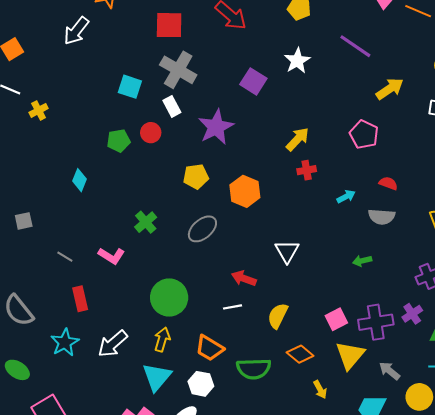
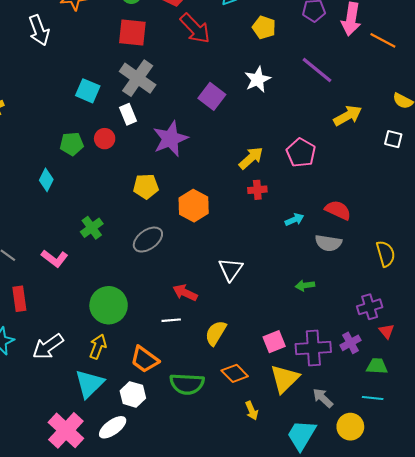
white arrow: (76, 31) -> (39, 30), turned -64
pink pentagon: (364, 134) -> (301, 153), moved
cyan diamond: (80, 180) -> (46, 180), moved
red semicircle: (388, 183) -> (338, 210), size x1.4

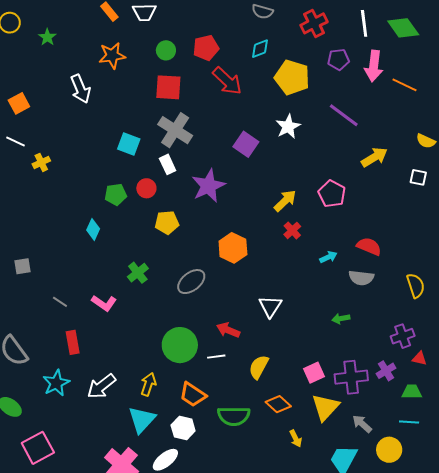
yellow pentagon: (264, 27) -> (292, 77), size x1.6
yellow pentagon: (146, 186) -> (167, 222), moved
red cross: (257, 190) -> (292, 230), turned -36
green circle: (109, 305) -> (180, 345), moved
red triangle: (387, 331) -> (420, 358), turned -35

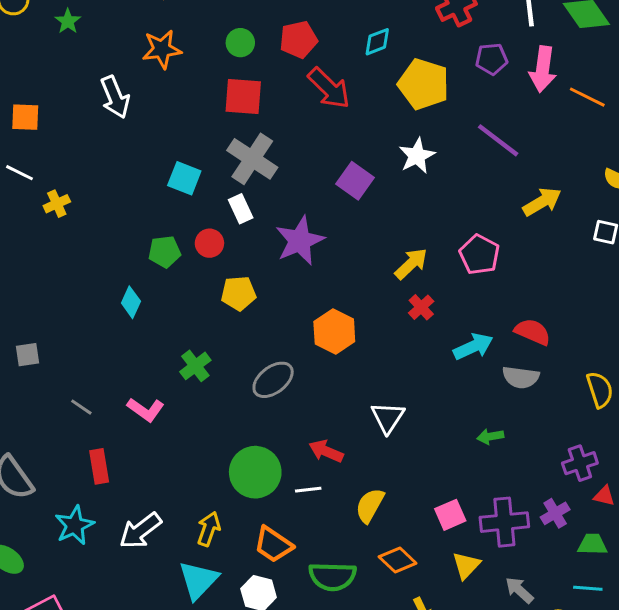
orange square: (19, 103) -> (25, 117), turned 30
cyan arrow: (328, 257) -> (473, 347), size x1.5
yellow triangle: (325, 407) -> (466, 565), size x0.7

